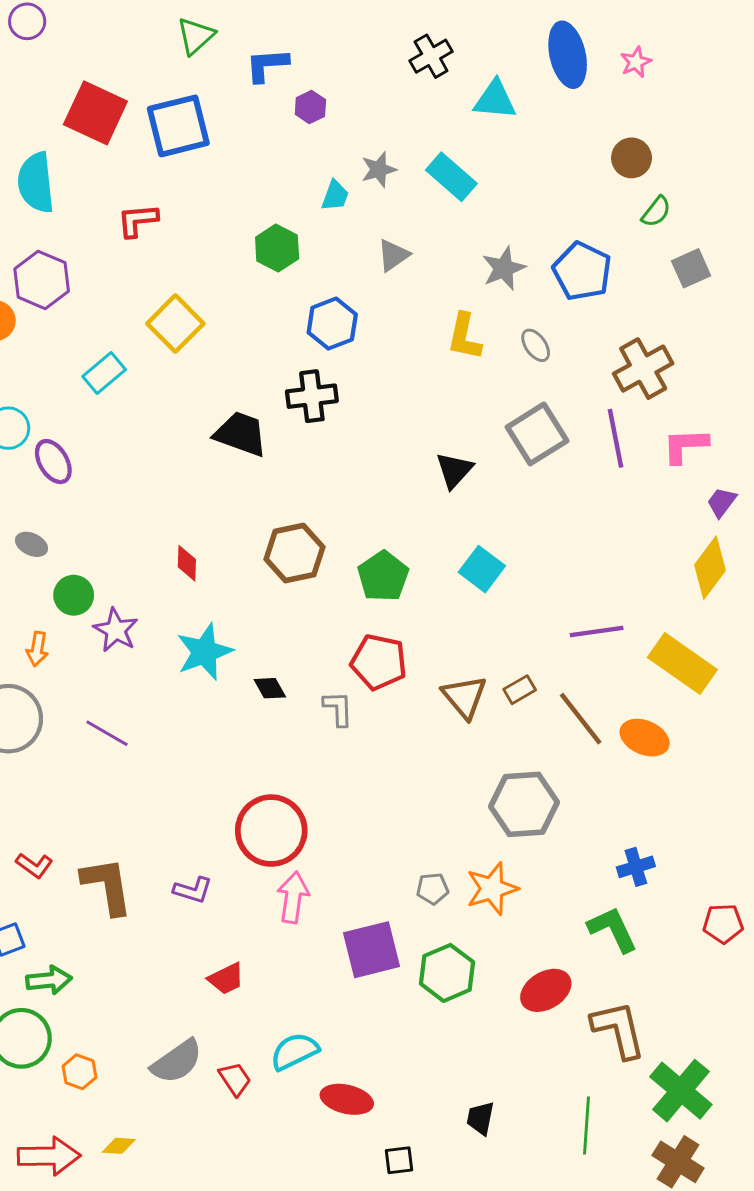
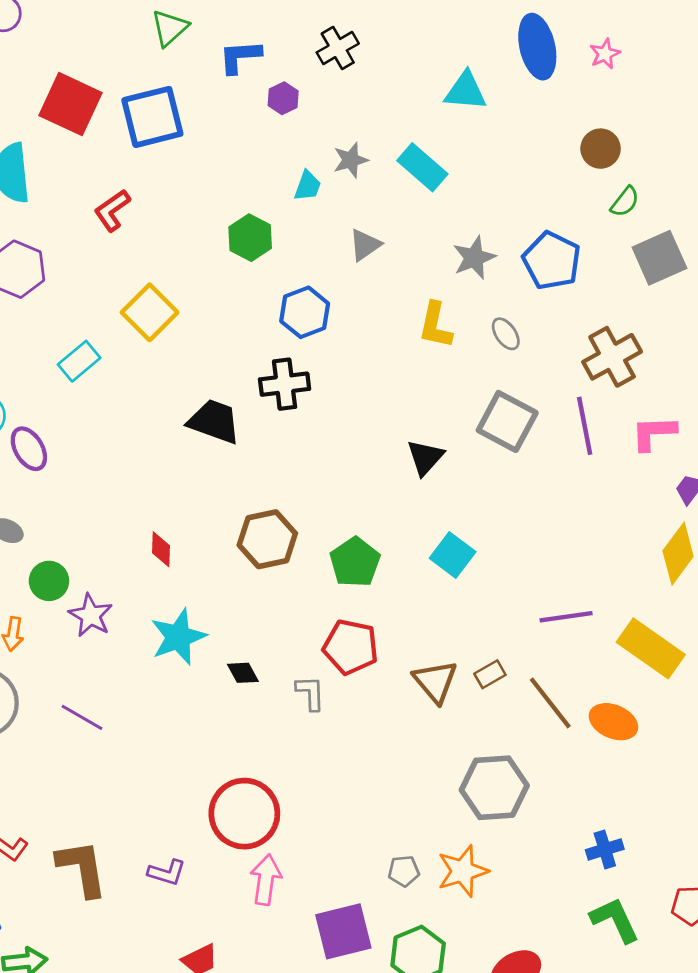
black cross: (431, 56) -> (338, 48), moved
red L-shape: (138, 220) -> (112, 210), turned -30
gray square: (691, 268) -> (659, 258), size x1.4
gray square: (537, 434) -> (507, 421), turned -30
green L-shape: (613, 929) -> (615, 920), moved

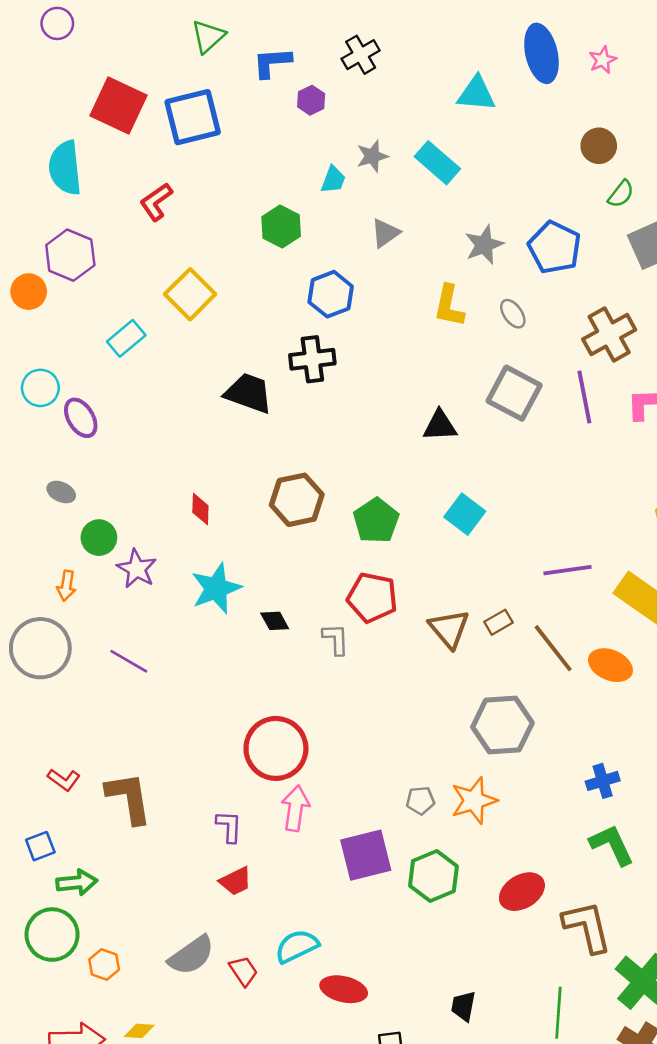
black triangle: (425, 457) -> (440, 426), turned 45
purple L-shape: (167, 872) -> (229, 827), moved, turned -104

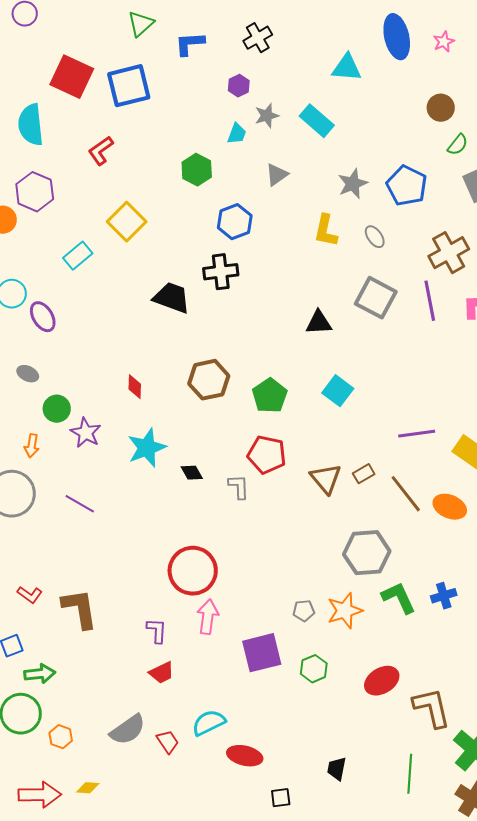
purple hexagon: (311, 100) -> (239, 86), moved
green L-shape: (612, 845) -> (399, 598), moved
green hexagon: (433, 876) -> (314, 669), size x0.7

